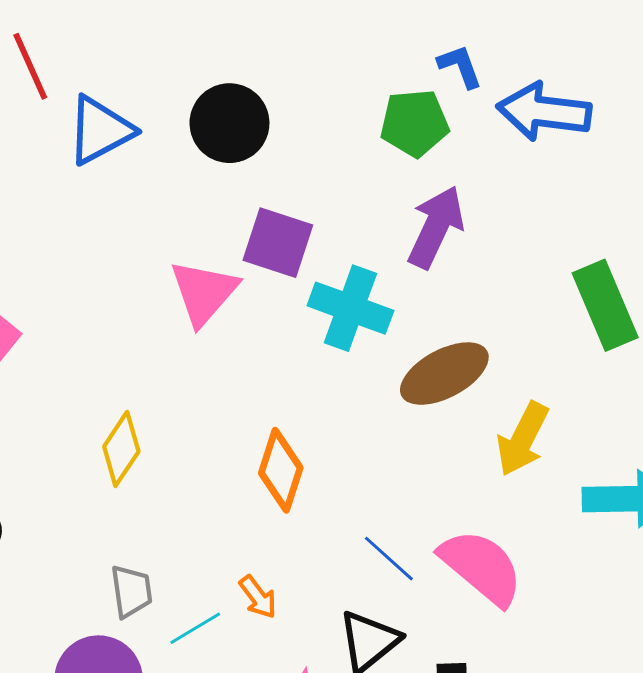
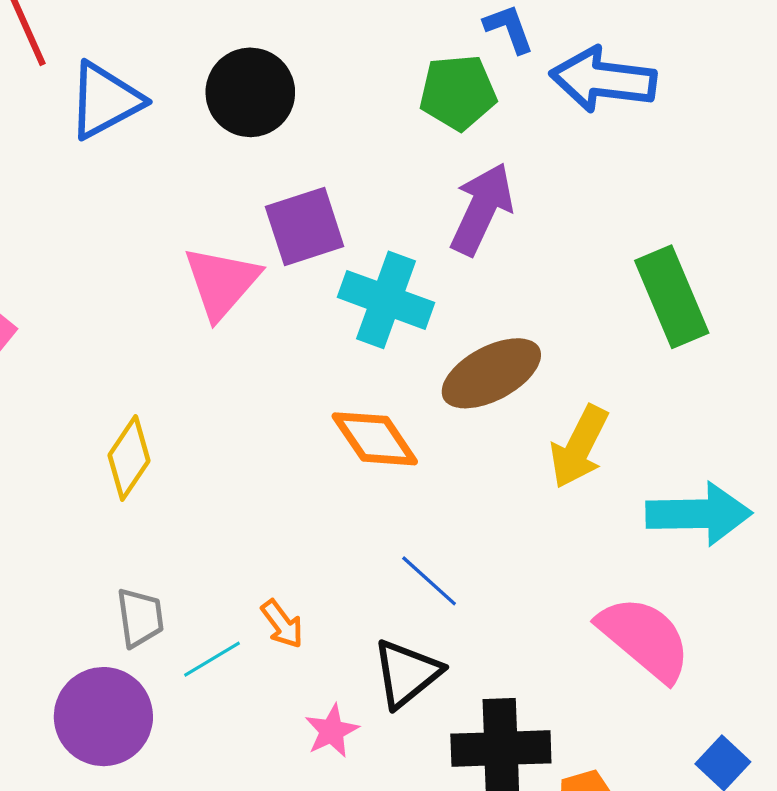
purple square: (278, 243) -> (305, 226), turned -36
orange diamond: (281, 470) -> (375, 439), moved, turned -52
pink semicircle: (481, 567) -> (645, 638), moved

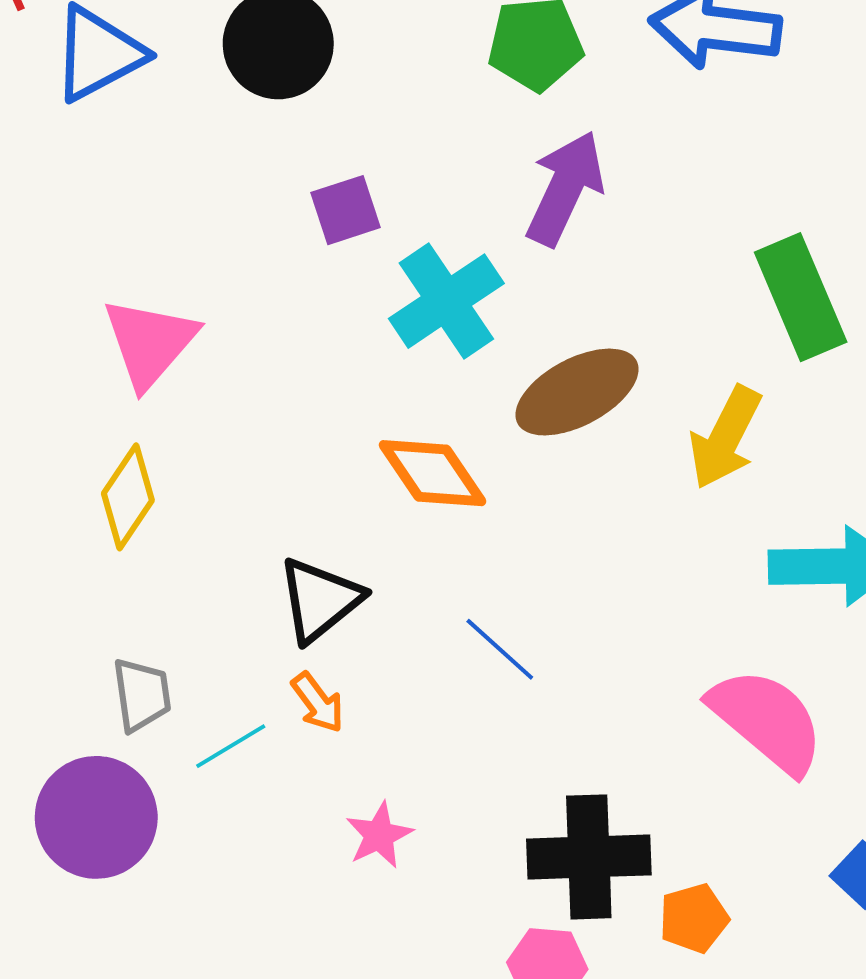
purple square: (305, 226) -> (345, 210), size x0.7
pink triangle: (222, 282) -> (150, 343), moved
cyan cross: (386, 300) -> (446, 301), turned 36
yellow arrow: (579, 447) -> (725, 438), moved
black triangle: (407, 673) -> (320, 600), moved

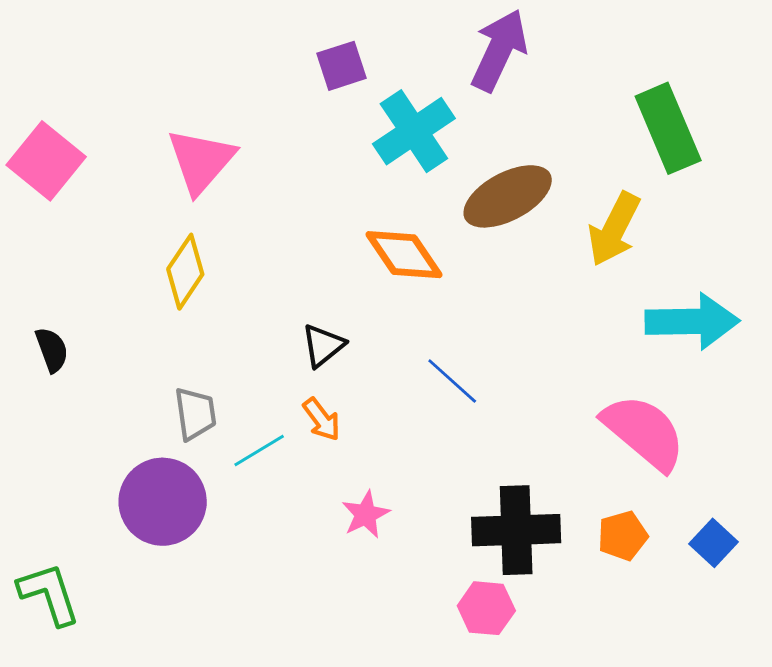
black triangle: (320, 600) -> (323, 346), size x0.7
orange pentagon: (694, 918) -> (623, 536), moved

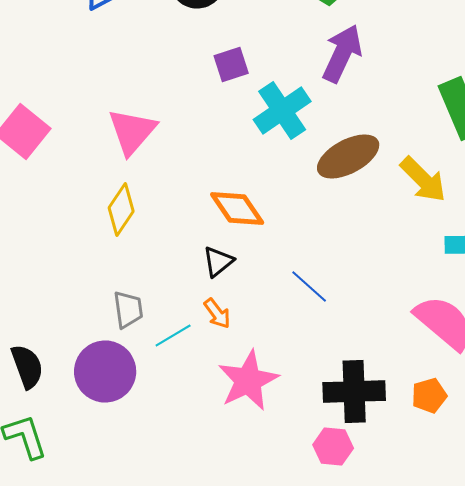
yellow arrow: (614, 229) -> (423, 180), turned -72
orange diamond: (404, 255) -> (237, 208), moved
black semicircle: (52, 350) -> (27, 366), moved, size x1.4
pink star: (366, 514) -> (248, 380), size x1.8

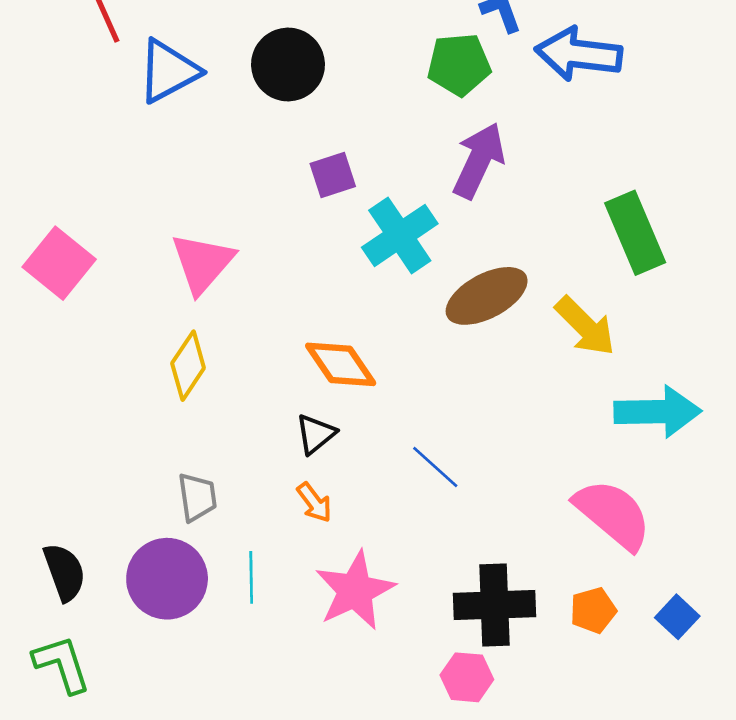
cyan line: (173, 336) -> (251, 577), moved, turned -60

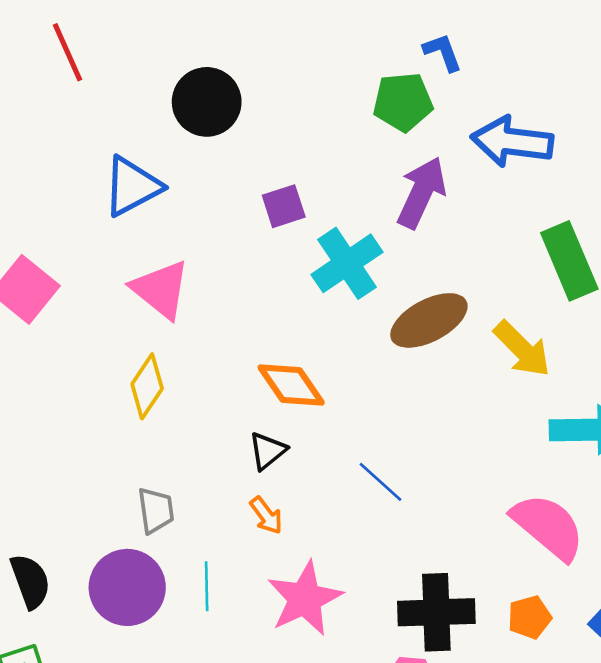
blue arrow: (579, 54) -> (512, 142), moved
black circle: (288, 64) -> (207, 102), moved
blue triangle: (168, 71) -> (132, 186), moved
pink triangle: (203, 263) -> (161, 289), turned -32

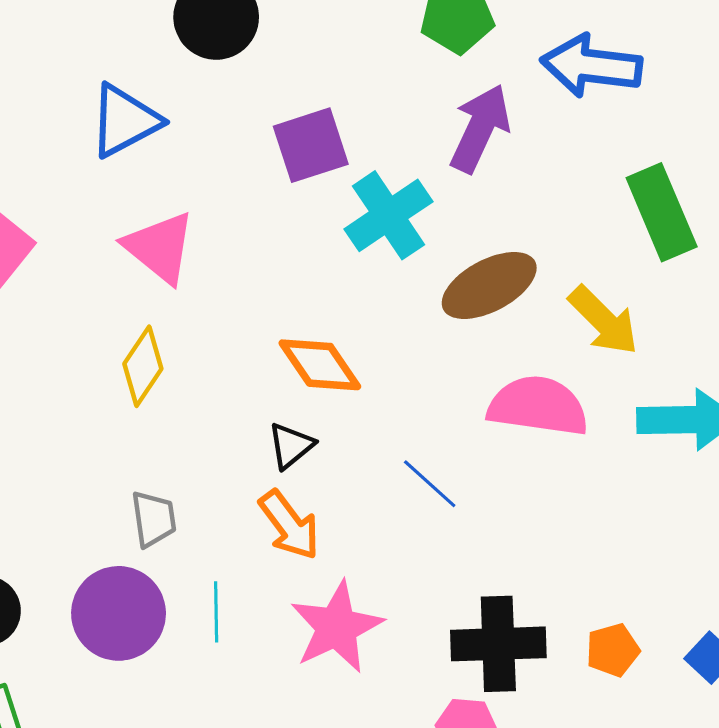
purple square: (284, 206) -> (311, 145), size x1.4
orange arrow: (266, 515) -> (289, 525), size x1.5
pink semicircle: (548, 527) -> (538, 406), moved, turned -32

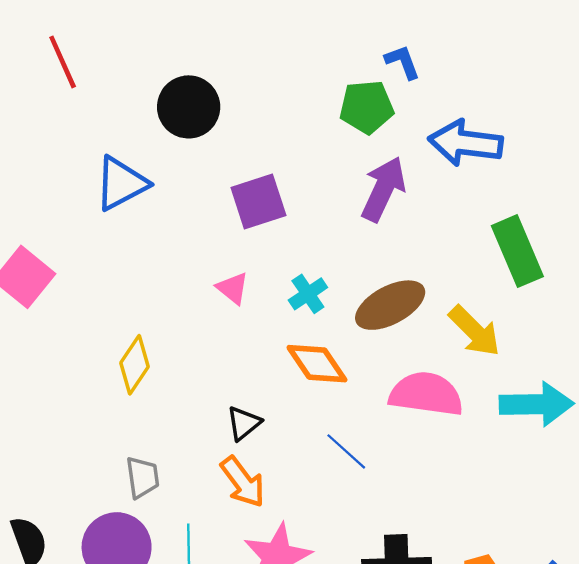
cyan cross: (388, 215) -> (308, 294), moved, size x0.6
pink triangle: (160, 247) -> (233, 288), moved, size x0.6
orange diamond: (320, 365) -> (317, 364), moved

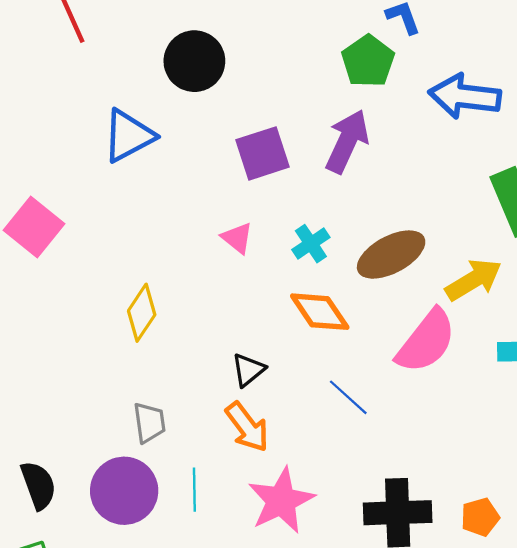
green pentagon: (366, 107) -> (368, 61), turned -30
purple arrow: (383, 189) -> (347, 141), moved
yellow arrow: (475, 331) -> (473, 280), turned -76
pink semicircle: (426, 394) -> (426, 341), turned 120

